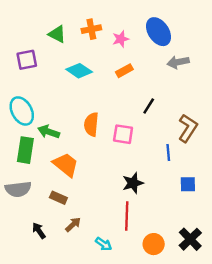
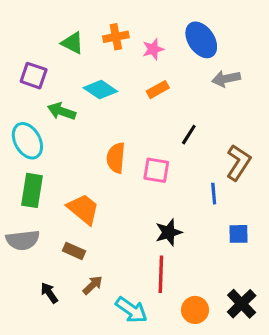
purple square: (27, 60) -> (34, 76), turned 30
green arrow: (49, 132) -> (62, 111), moved
cyan arrow: (104, 244) -> (131, 310), size x1.5

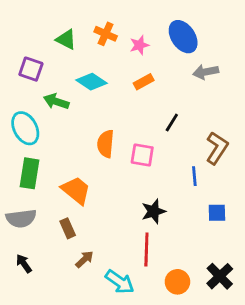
orange cross: (116, 37) -> (106, 34), turned 35
brown rectangle: (74, 251) -> (68, 228), turned 42
black arrow: (49, 293) -> (24, 264), moved

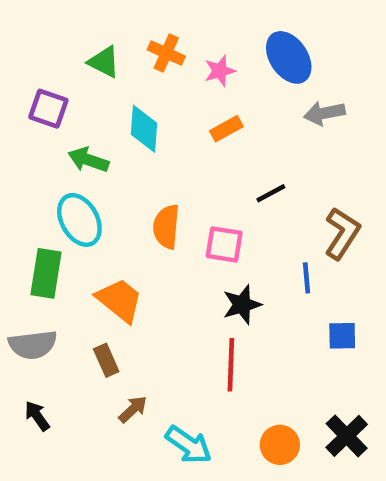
cyan diamond: (91, 82) -> (144, 129), turned 60
black line: (172, 123) -> (271, 193), turned 30
cyan ellipse: (25, 128) -> (79, 220), moved
black star: (154, 211) -> (242, 305), moved
red line: (146, 249) -> (231, 365), moved

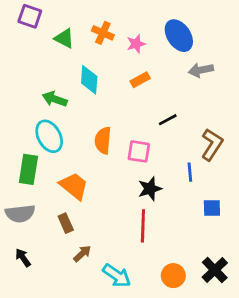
purple square: (48, 109) -> (30, 16), moved

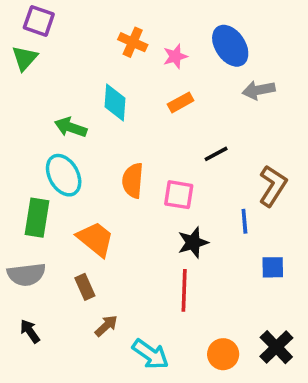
green triangle: (64, 38) -> (25, 58), moved, turned 45

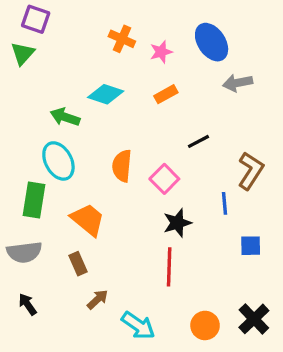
cyan diamond: (115, 102) -> (106, 94), turned -76
pink square: (179, 195) -> (164, 179), turned 36

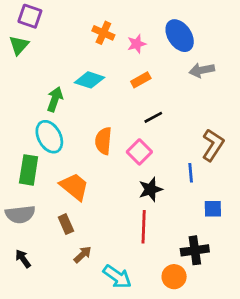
green arrow: (65, 117) -> (55, 99), turned 90
black line: (199, 141) -> (153, 117), moved
black cross: (254, 319) -> (195, 250), moved, turned 36

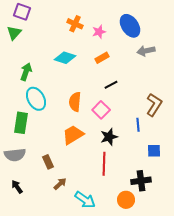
green arrow: (55, 99) -> (26, 72), moved
orange trapezoid: (74, 187) -> (73, 135), moved, turned -70

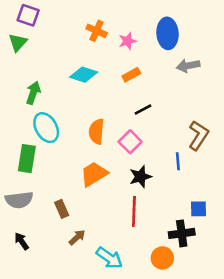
blue ellipse: (130, 26) -> (168, 33), turned 30
blue square: (154, 151) -> (198, 209), moved

